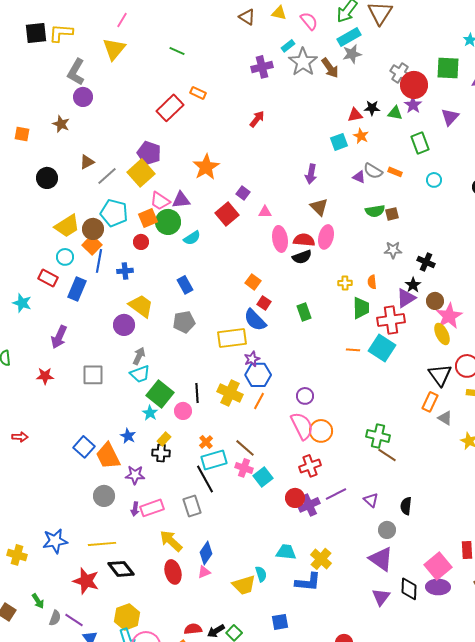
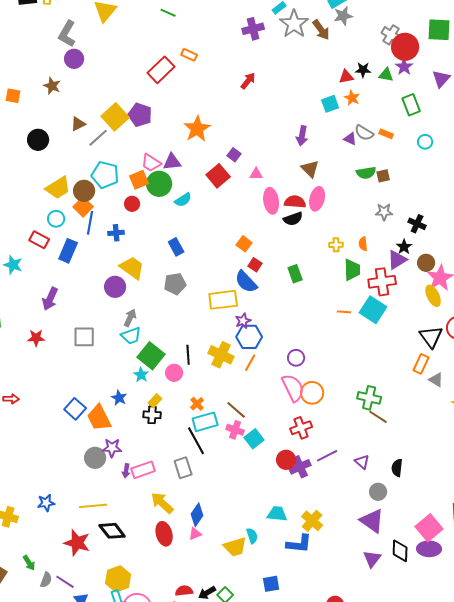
yellow square: (141, 173) -> (115, 117), moved
purple star: (135, 475) -> (112, 448), moved
blue star: (55, 541) -> (46, 503), size x0.7

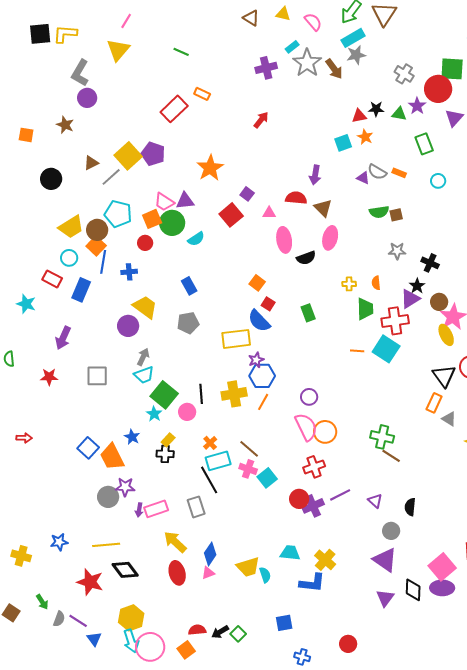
red circle: (405, 47) -> (438, 89), moved
red semicircle: (295, 202) -> (296, 198), moved
yellow cross: (221, 355) -> (234, 394), turned -35
yellow trapezoid: (235, 547) -> (248, 567), moved

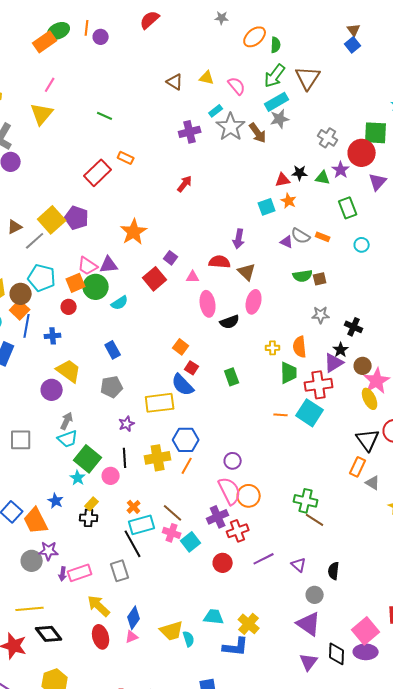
orange semicircle: (376, 283) -> (300, 347), size x1.5
purple star: (256, 360) -> (127, 424), moved
purple cross: (313, 506) -> (218, 517), moved

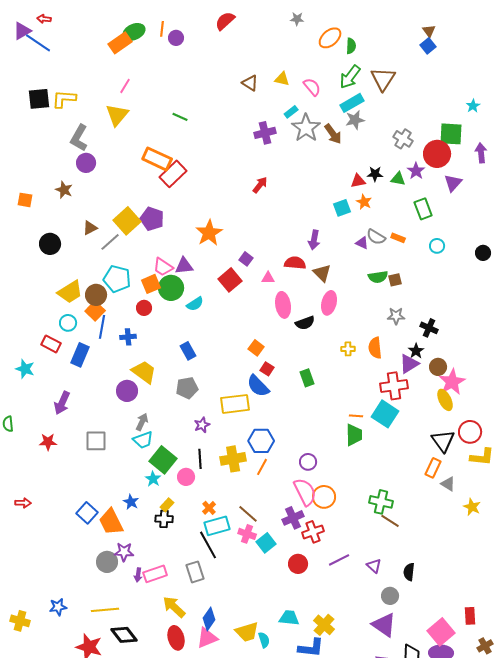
orange rectangle: (126, 158) -> (157, 159), moved, size x1.8
green trapezoid: (289, 373) -> (354, 435), moved
pink triangle: (132, 637) -> (207, 638), size x1.6

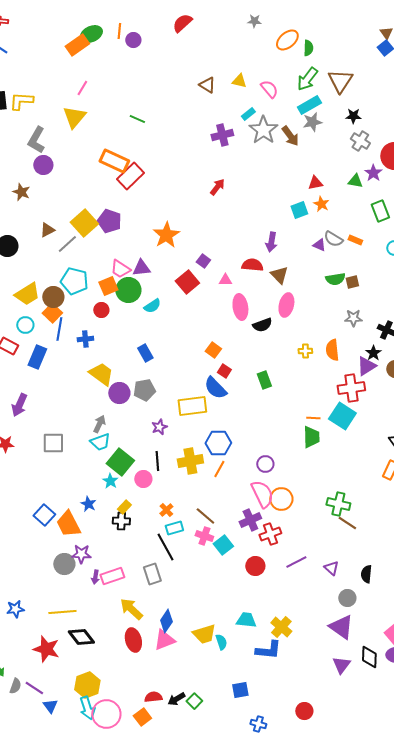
black star: (375, 174) -> (353, 116), moved
purple circle: (127, 391) -> (119, 393), moved
cyan rectangle: (217, 526) -> (174, 528), size x0.7

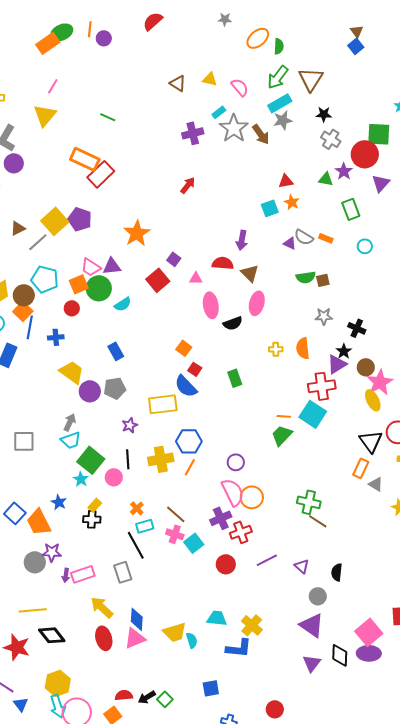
green trapezoid: (311, 437) -> (282, 435), turned -135
blue diamond: (166, 621) -> (137, 619), turned -30

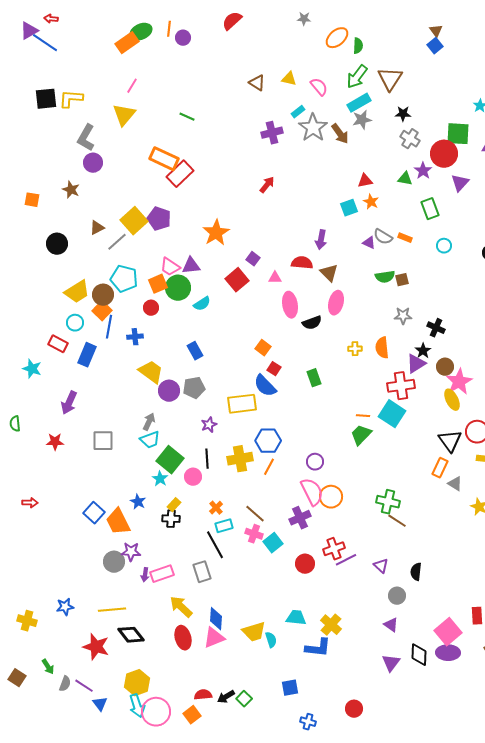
red cross: (241, 532) -> (334, 549), moved
purple triangle: (312, 625) -> (391, 625), size x0.6

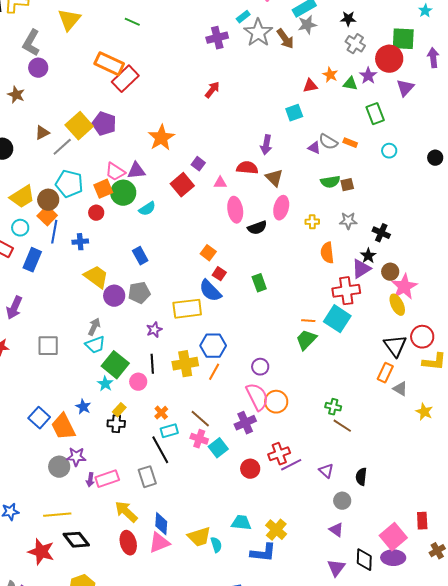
orange star: (371, 202) -> (330, 75), moved
yellow cross: (355, 349) -> (312, 222), moved
green cross: (388, 502) -> (333, 407), size x0.7

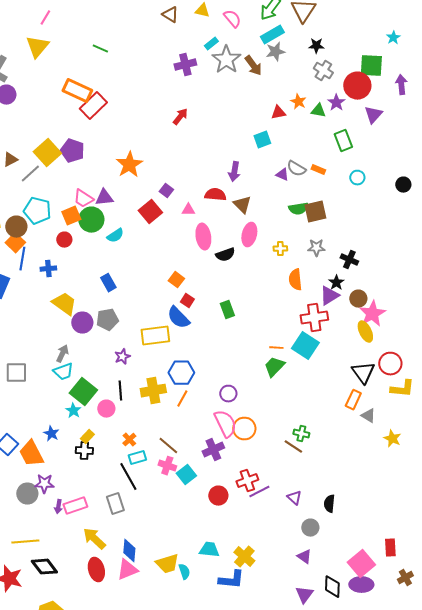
brown square: (347, 185) -> (315, 212), size x1.6
brown line: (342, 426) -> (293, 447), moved

